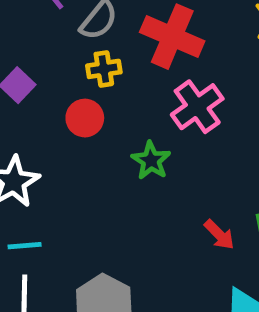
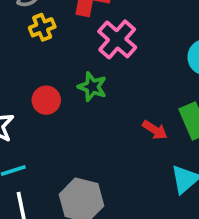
red circle: (85, 118) -> (46, 100), moved

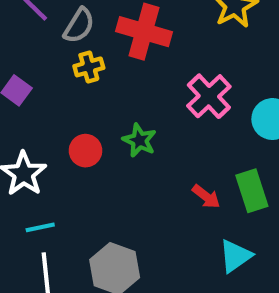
pink cross: (117, 39) -> (209, 96), moved

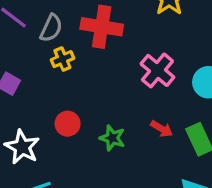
green star: (139, 140) -> (112, 138), moved
red arrow: (206, 197) -> (162, 129), moved

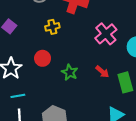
yellow cross: (62, 59) -> (52, 27), moved

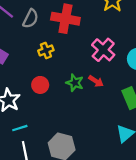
green star: (70, 72) -> (75, 83), moved
red arrow: (102, 72) -> (96, 81), moved

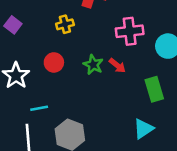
pink cross: (103, 50) -> (130, 31), turned 35
cyan line: (20, 128) -> (39, 108), moved

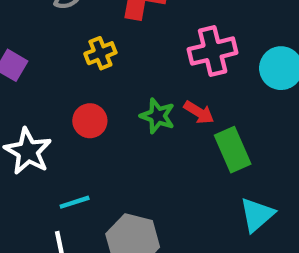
green rectangle: (154, 89) -> (233, 150), moved

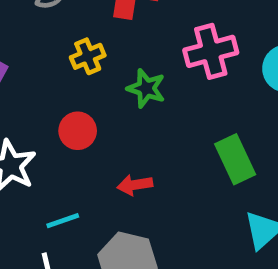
red arrow: (199, 112) -> (135, 185), moved, turned 140
green star: (158, 116) -> (146, 88), moved

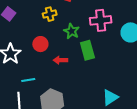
green rectangle: (235, 159) -> (87, 50), moved
red arrow: (135, 185) -> (60, 60), moved

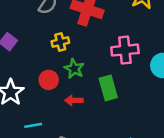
green star: (72, 31) -> (74, 69), moved

